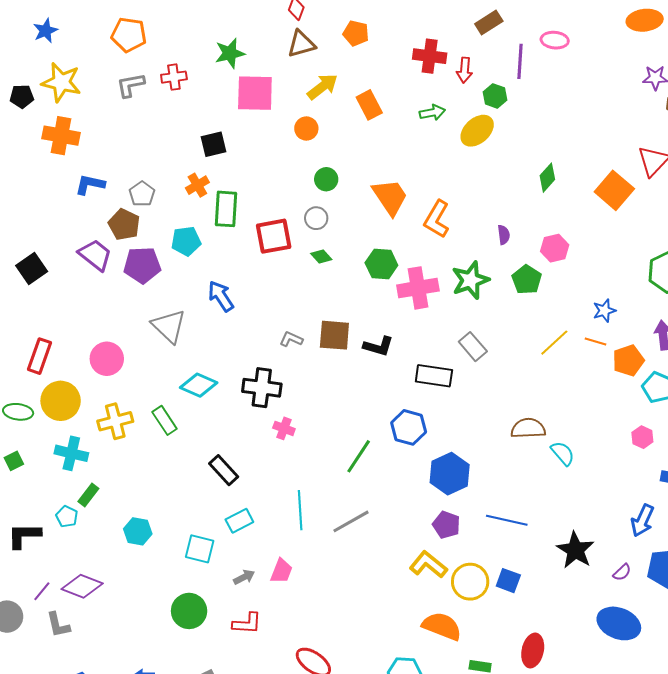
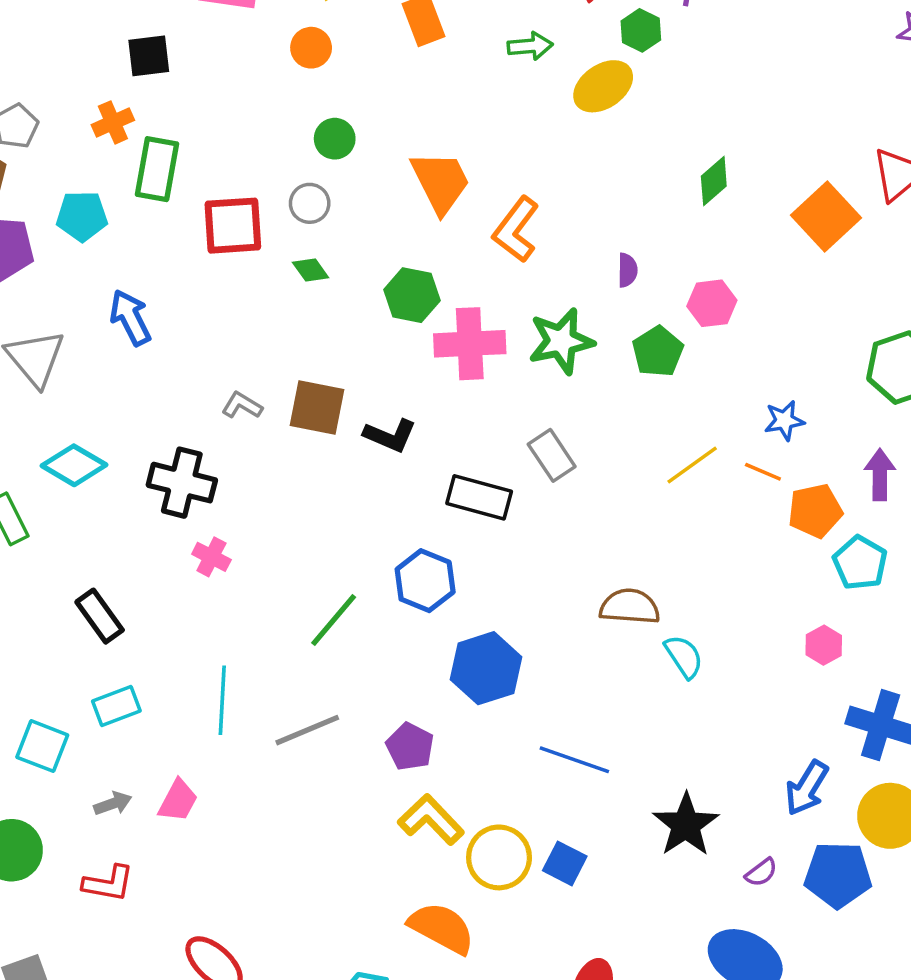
purple pentagon: (446, 525) -> (410, 747), moved

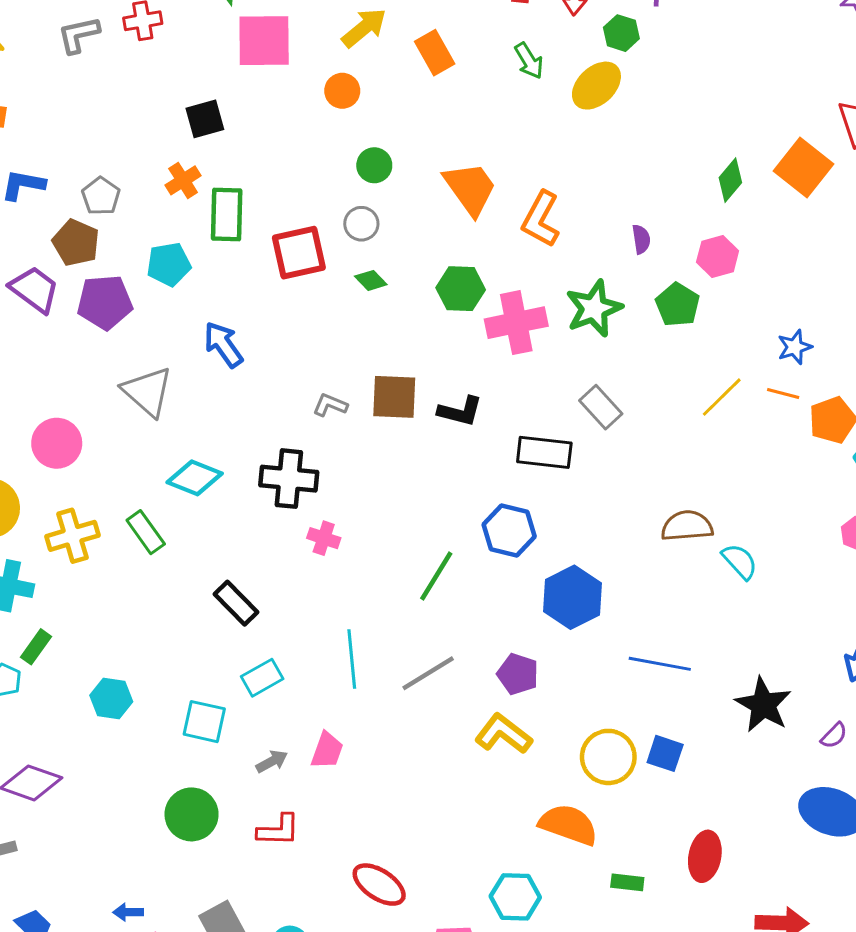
green arrow: (530, 46) -> (529, 61), turned 72
green diamond: (714, 181) -> (730, 180), moved
yellow L-shape: (431, 820) -> (503, 734), moved

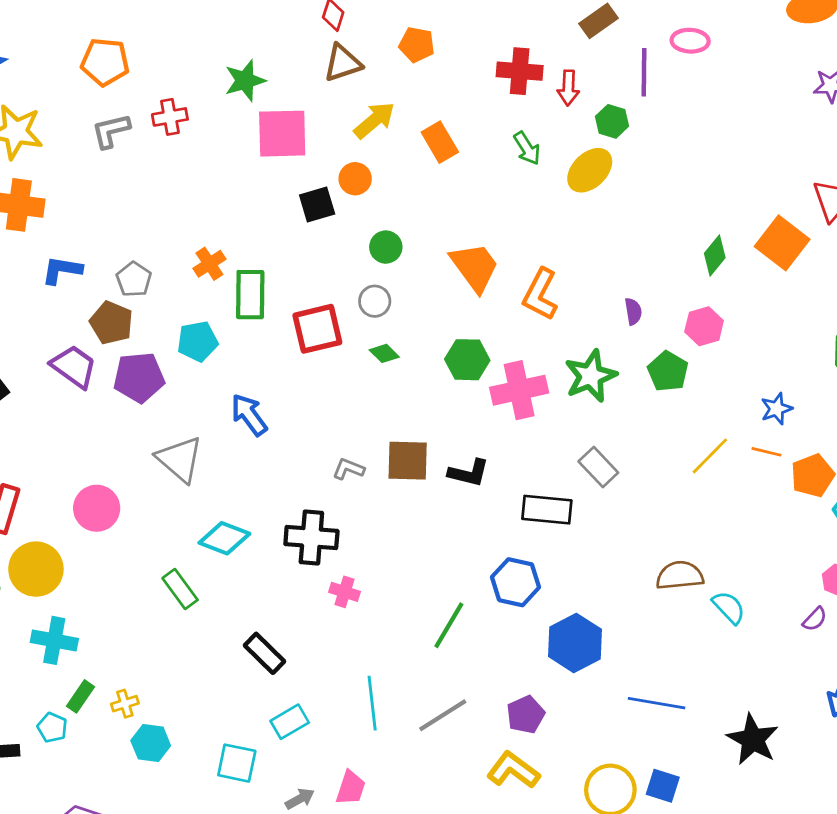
black square: (205, 119) -> (317, 205), moved
yellow cross: (72, 536) -> (125, 704), moved, size x0.6
purple pentagon: (518, 674) -> (526, 715), turned 30
purple semicircle: (834, 736) -> (815, 619), moved

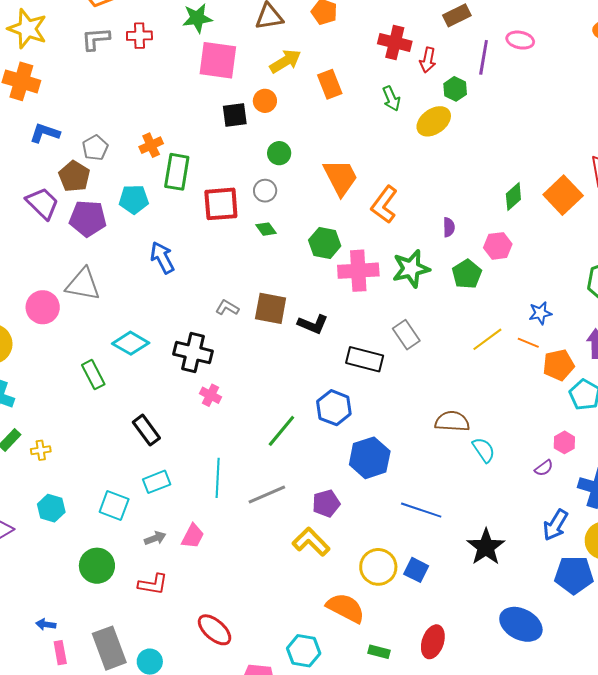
gray triangle: (180, 459) -> (83, 284), moved, turned -39
cyan hexagon: (151, 743) -> (51, 508), moved

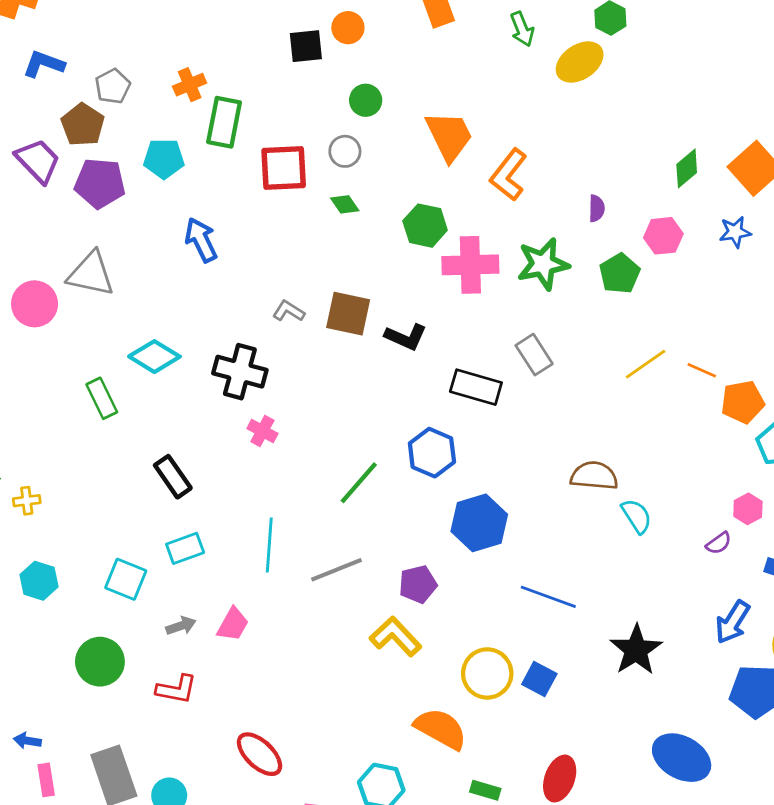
blue star: (540, 313) -> (735, 232), moved

